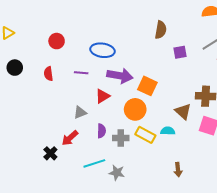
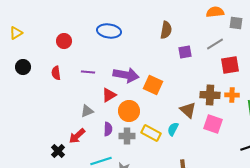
blue ellipse: (102, 50) -> (109, 31), moved
orange circle: (135, 109) -> (129, 111), moved
cyan semicircle: (168, 131) -> (173, 129), turned -64

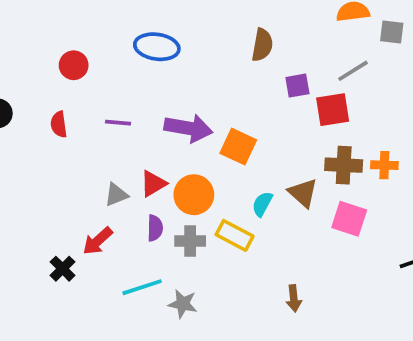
red square: (230, 65) -> (333, 110), moved
red triangle: (109, 95) -> (153, 184), moved
cyan semicircle: (173, 129) -> (262, 204), moved

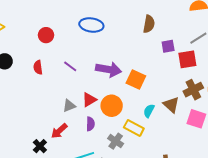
purple line: (118, 123) -> (70, 66), turned 32
brown cross: (344, 165) -> (193, 90), turned -30
gray cross: (190, 241) -> (116, 141), moved, turned 35

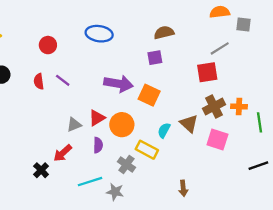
brown semicircle: (149, 24) -> (164, 33), turned -114
purple square: (168, 46) -> (155, 58), moved
purple line: (70, 66) -> (63, 80), moved

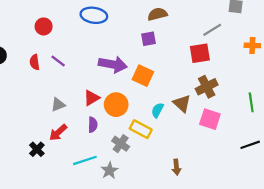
orange cross: (239, 106) -> (252, 45), moved
gray triangle: (74, 125) -> (58, 105), moved
gray star: (115, 192) -> (109, 170), turned 30

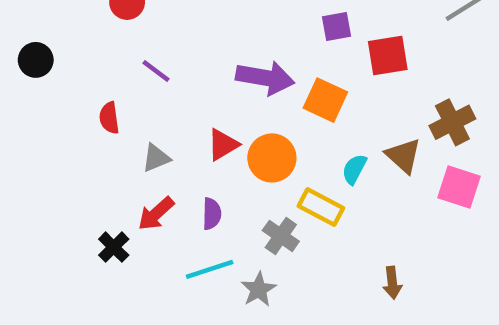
red square: (200, 53) -> (388, 55), moved
red semicircle: (35, 62) -> (109, 118), moved
purple semicircle: (93, 125) -> (212, 214), moved

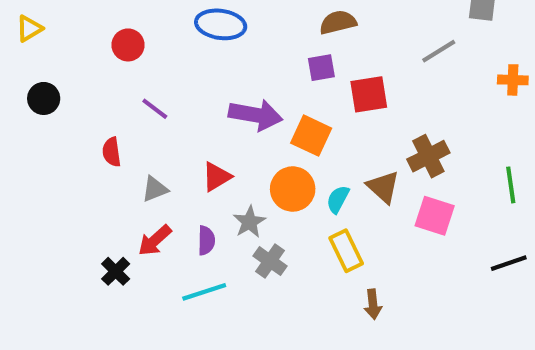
orange circle: (272, 158) -> (293, 189), moved
yellow rectangle: (321, 207) -> (346, 251), moved, turned 36
gray star: (259, 289) -> (249, 222), moved

